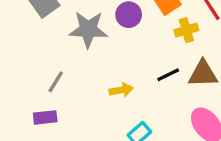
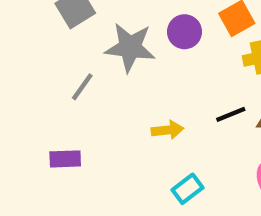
gray line: (56, 82) -> (82, 87), moved

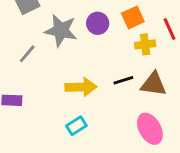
yellow arrow: (168, 130) -> (81, 87), size x1.5
cyan rectangle: (188, 189) -> (76, 126), moved

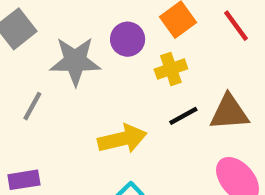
yellow cross: (145, 44) -> (171, 69), moved

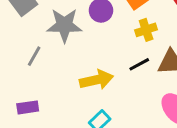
yellow cross: (171, 69) -> (146, 30), moved

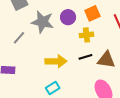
yellow cross: (146, 30) -> (86, 35), moved

